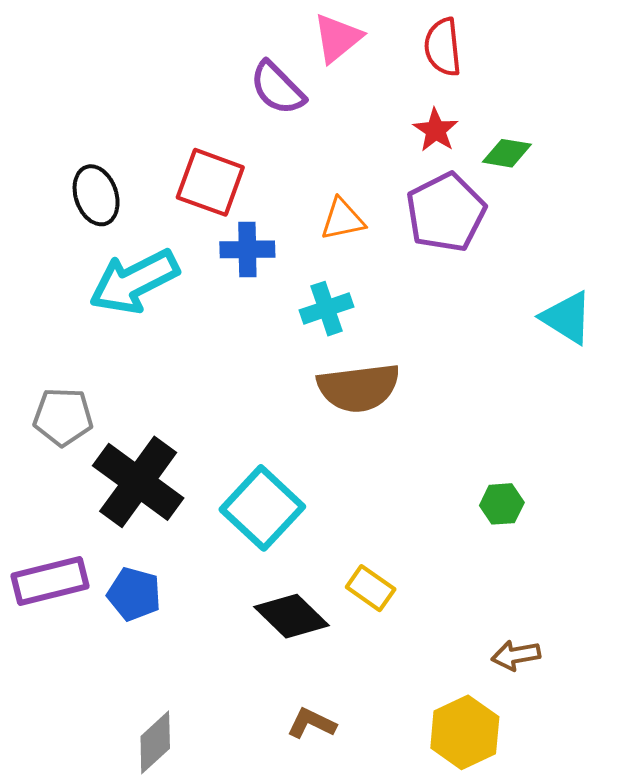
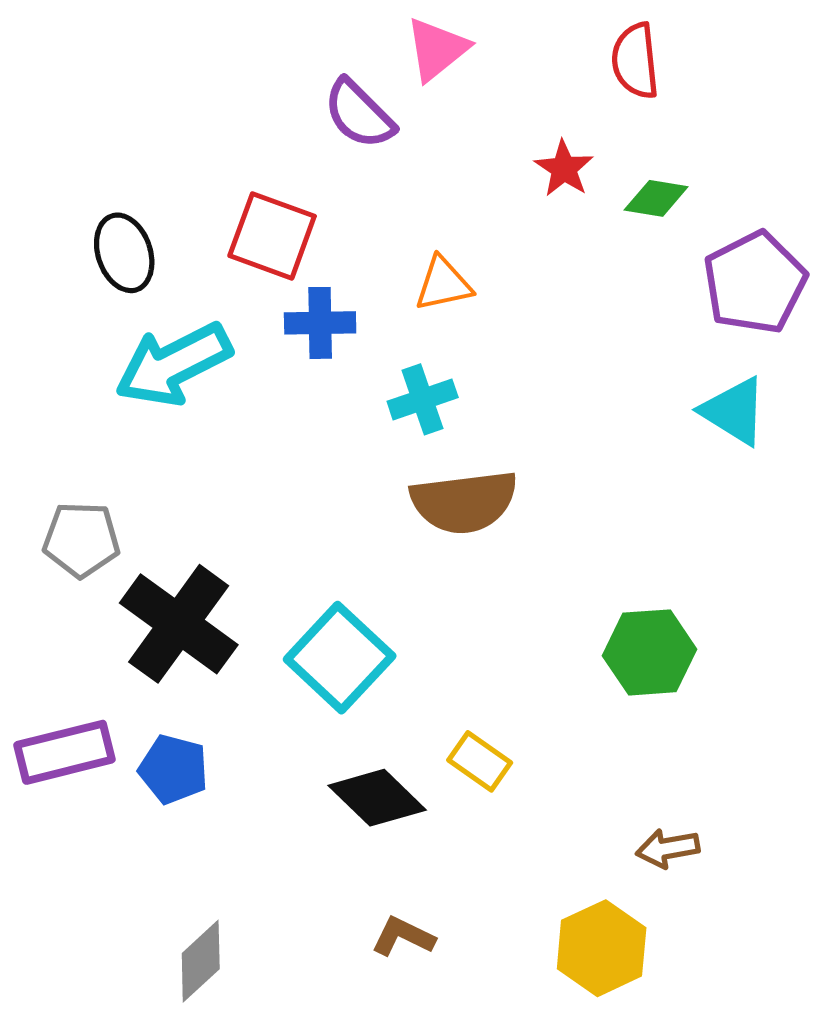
red semicircle: (443, 47) -> (635, 61), moved
purple pentagon: (446, 212) -> (755, 283), moved
green hexagon: (502, 504) -> (650, 652), size x1.6

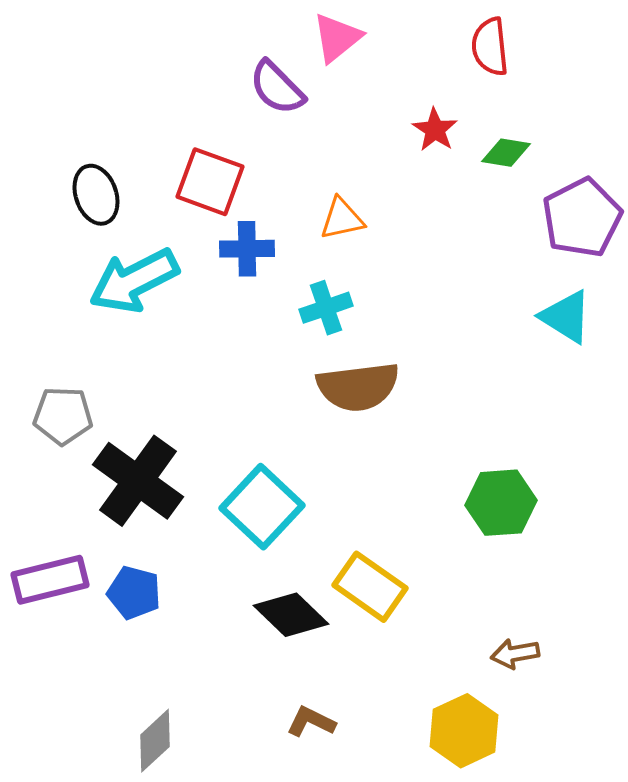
yellow rectangle: (480, 761) -> (370, 587), size x1.5

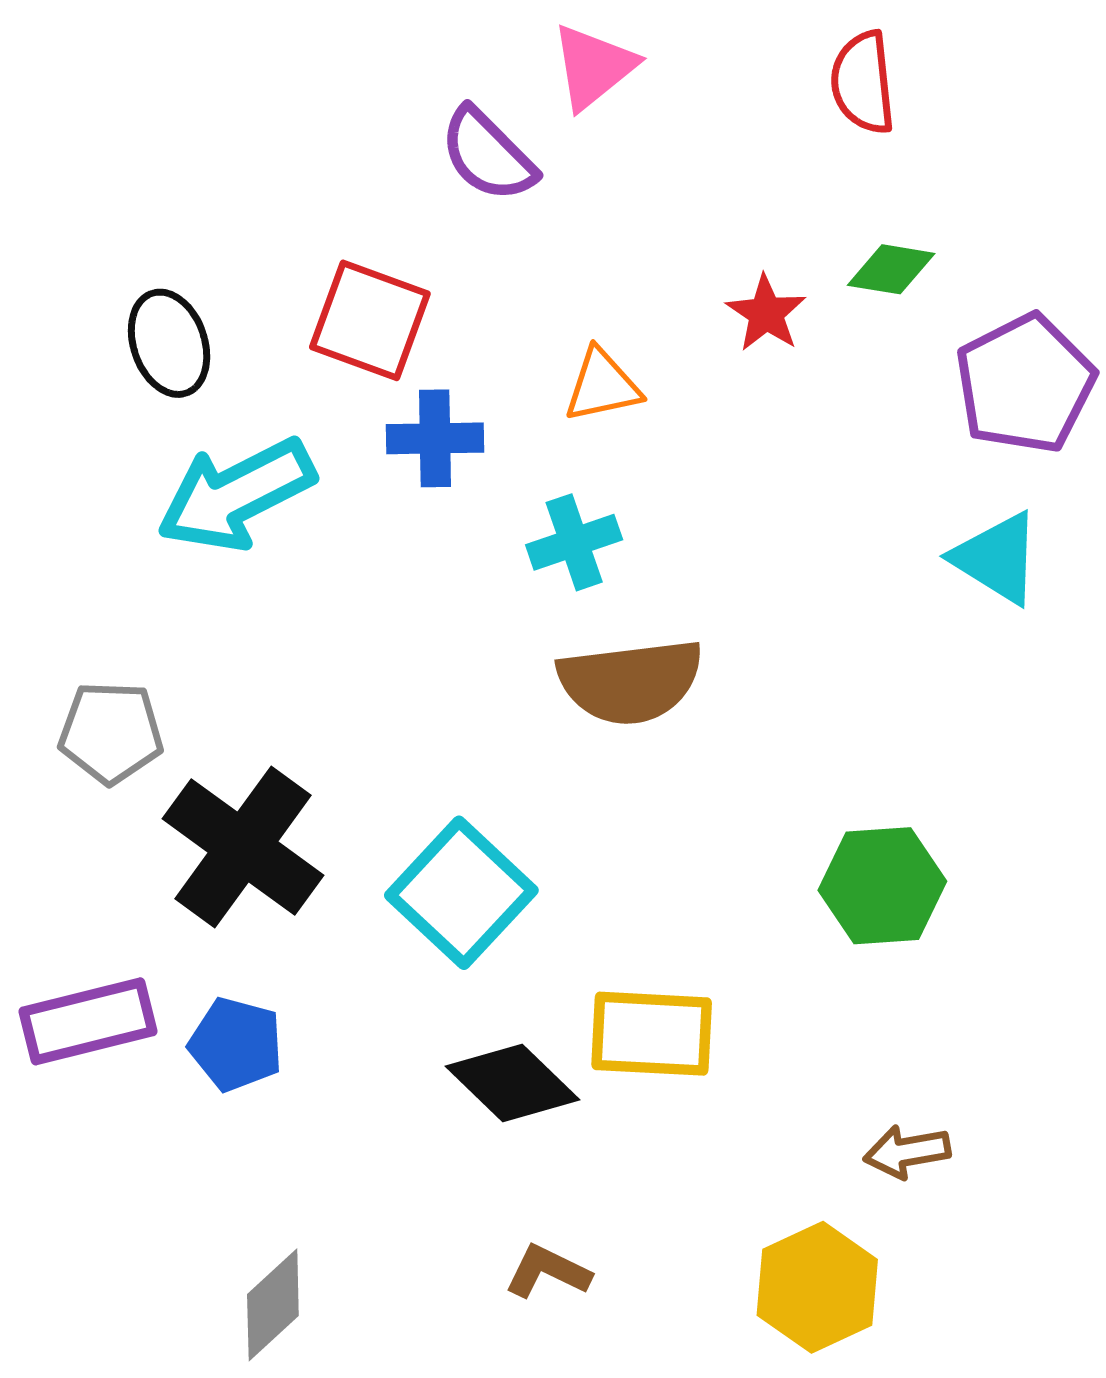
red star: (435, 130) -> (766, 313), moved
yellow rectangle: (370, 587) -> (652, 1034), turned -32

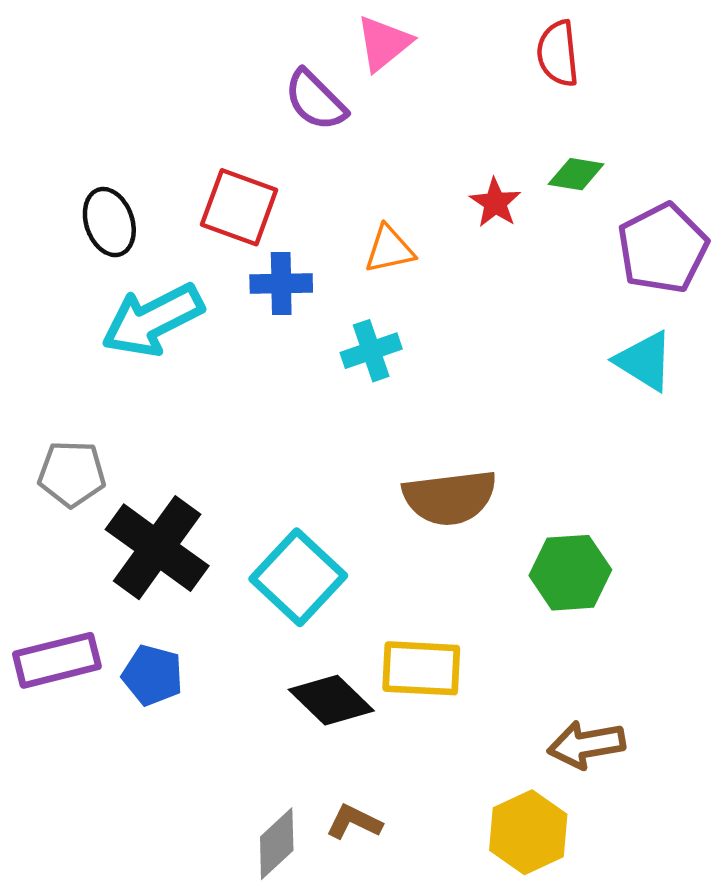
brown semicircle: (630, 681) -> (450, 498), moved
brown arrow: (907, 1152) -> (586, 745), size x1.4
gray diamond: (273, 1305) -> (277, 844), moved

